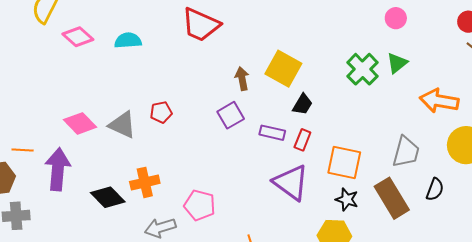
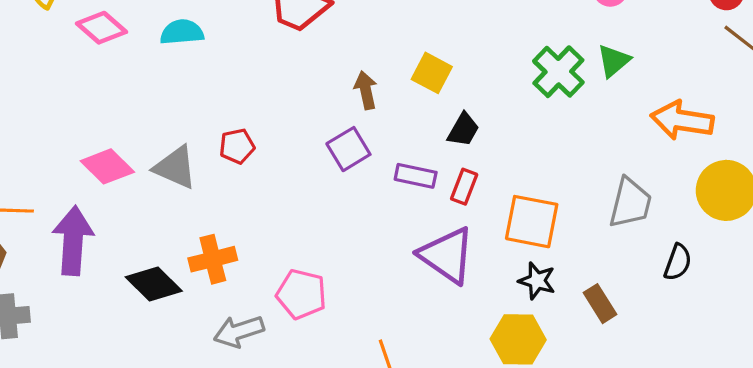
yellow square: (283, 69) -> (432, 73), size x0.7
brown rectangle: (392, 198) -> (600, 304), moved, size x0.6

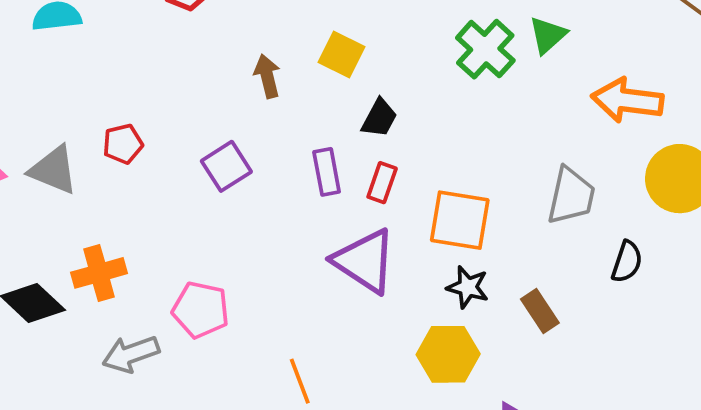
purple square: (348, 149) -> (226, 166), moved
purple rectangle: (416, 176) -> (327, 172), turned 69

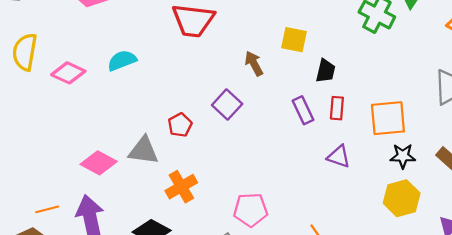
purple square: (226, 166) -> (227, 105), moved
purple triangle: (365, 261) -> (339, 157), size x0.6
orange cross: (99, 273) -> (181, 187), moved

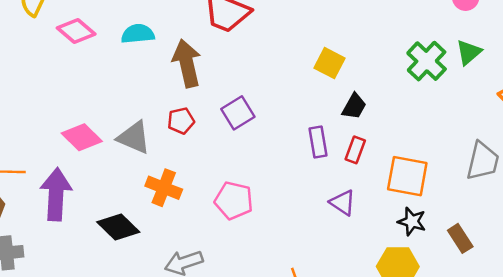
brown arrow: (254, 64) -> (187, 63), moved, size x1.6
orange cross: (181, 187) -> (164, 188), turned 36
pink pentagon: (251, 210) -> (234, 200), moved

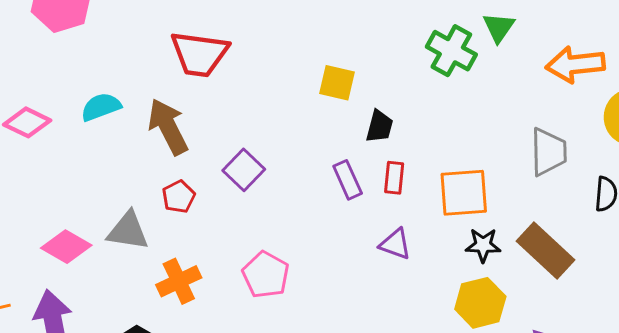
orange cross: (164, 188) -> (179, 281), turned -32
pink pentagon: (234, 200) -> (266, 275), turned 30
brown rectangle: (460, 238) -> (546, 250), size x1.6

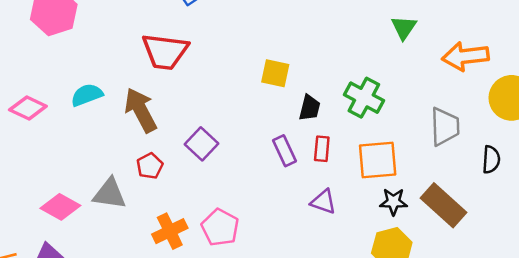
green cross: (451, 51) -> (364, 98), moved
orange cross: (179, 281) -> (170, 231), moved

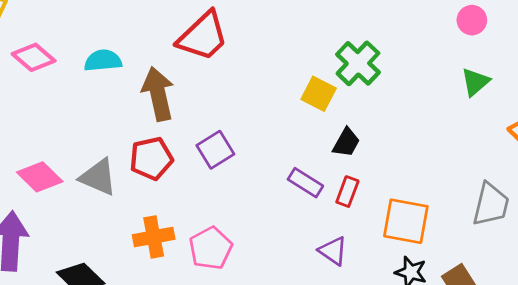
red trapezoid: (165, 52) -> (203, 36), turned -66
green cross: (364, 98) -> (358, 63), moved
purple rectangle: (285, 151) -> (305, 183), turned -48
red pentagon: (150, 166) -> (151, 158), size x1.4

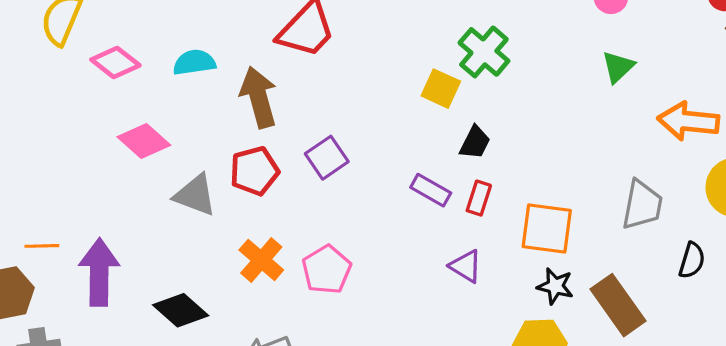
pink diamond: (40, 177) -> (144, 141), moved
orange cross: (154, 237) -> (261, 260), turned -36

